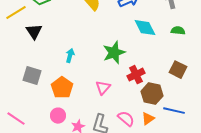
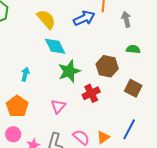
cyan diamond: (145, 28) -> (55, 46), moved
brown hexagon: (152, 94) -> (107, 66), moved
blue line: (174, 111) -> (129, 129), turned -75

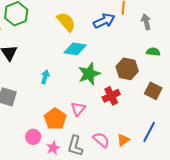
cyan diamond: (55, 46) -> (75, 49), turned -55
orange pentagon: (17, 106) -> (55, 119), moved

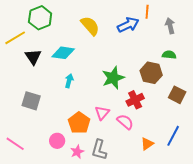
cyan diamond: (75, 49) -> (63, 53), moved
green semicircle: (153, 52) -> (169, 55), moved
pink semicircle: (101, 140) -> (125, 122), moved

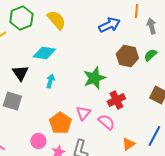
orange line: (147, 12) -> (136, 11), moved
yellow semicircle: (90, 26) -> (56, 20), moved
green semicircle: (169, 55) -> (150, 55), turned -48
black triangle: (33, 57) -> (20, 73), moved
brown hexagon: (151, 73) -> (127, 56), moved

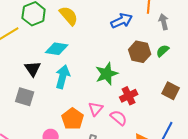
cyan arrow: (50, 81) -> (63, 77), size x1.6

